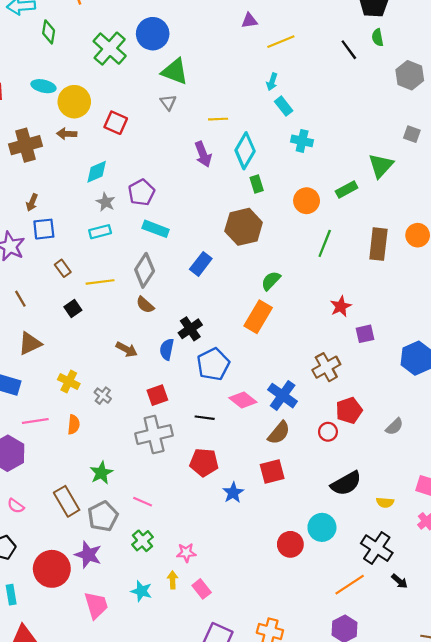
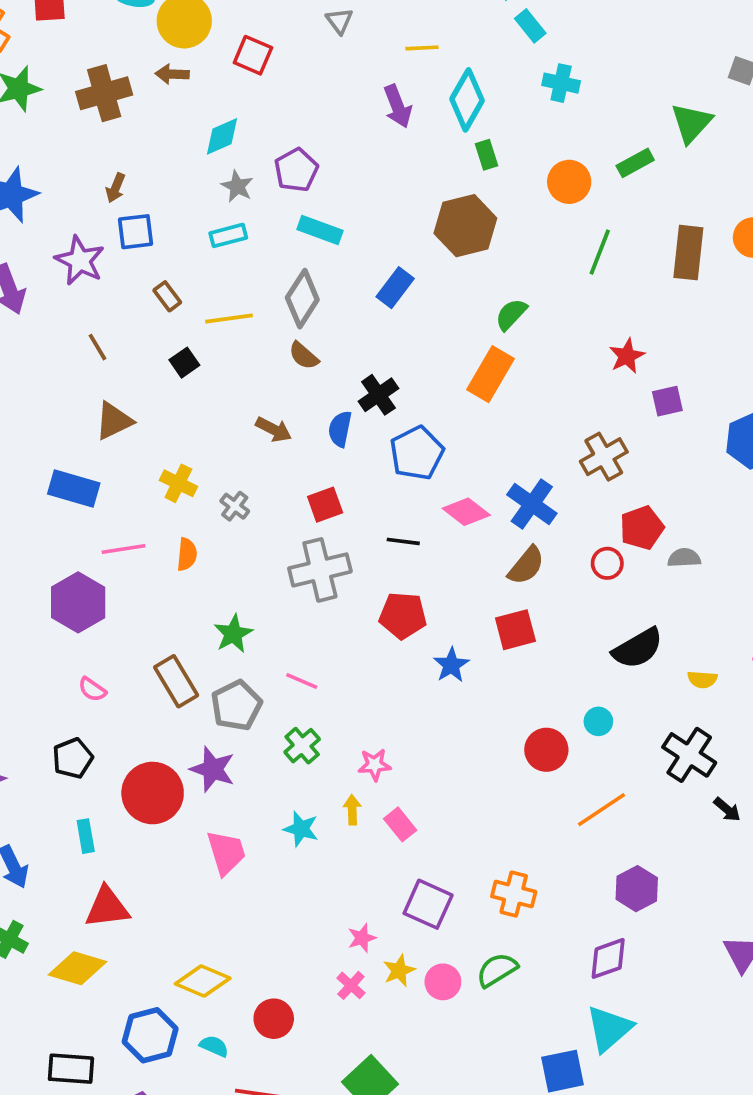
gray semicircle: (394, 427) -> (684, 558), moved, turned -138
cyan circle: (322, 527) -> (598, 721), size x0.6
orange line: (350, 585) -> (602, 810), moved

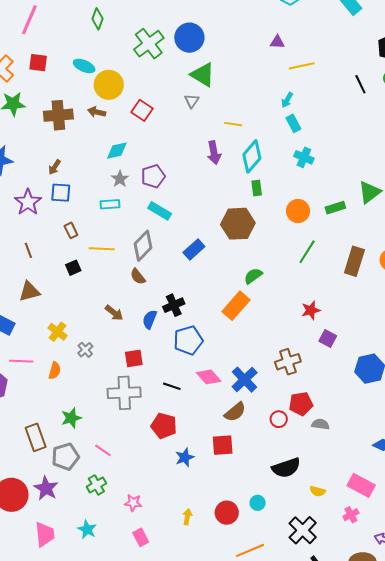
purple square: (667, 401) -> (328, 339), turned 30
yellow arrow: (352, 810) -> (187, 517), moved

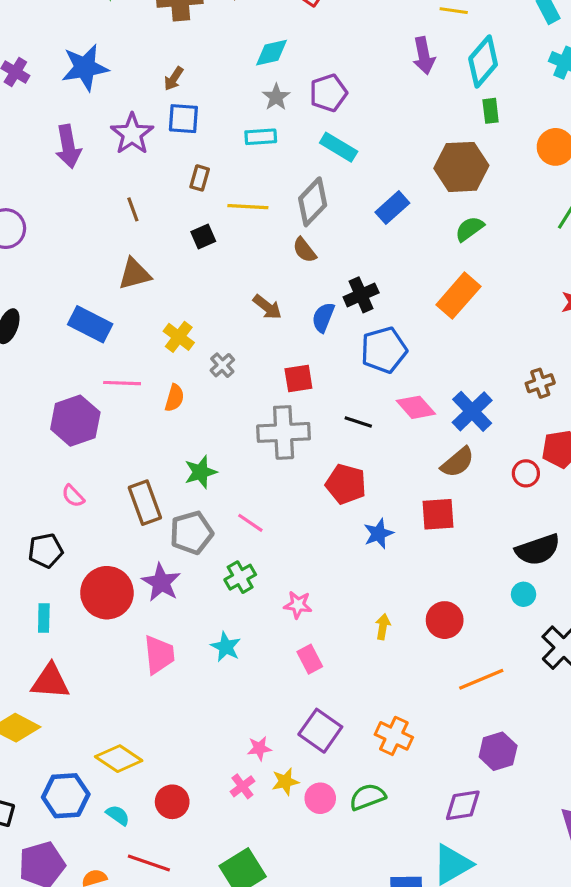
brown rectangle: (71, 230) -> (200, 178), turned 42
green semicircle: (253, 276) -> (470, 229), moved
brown cross: (288, 362) -> (540, 383), size x0.7
cyan circle: (258, 503) -> (524, 594), moved

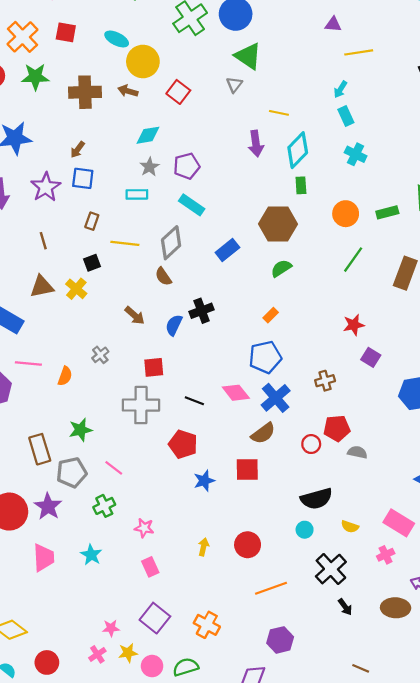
orange rectangle: (458, 296) -> (271, 315), size x0.5
yellow cross: (179, 337) -> (76, 289), moved
blue pentagon: (384, 350) -> (265, 357), moved

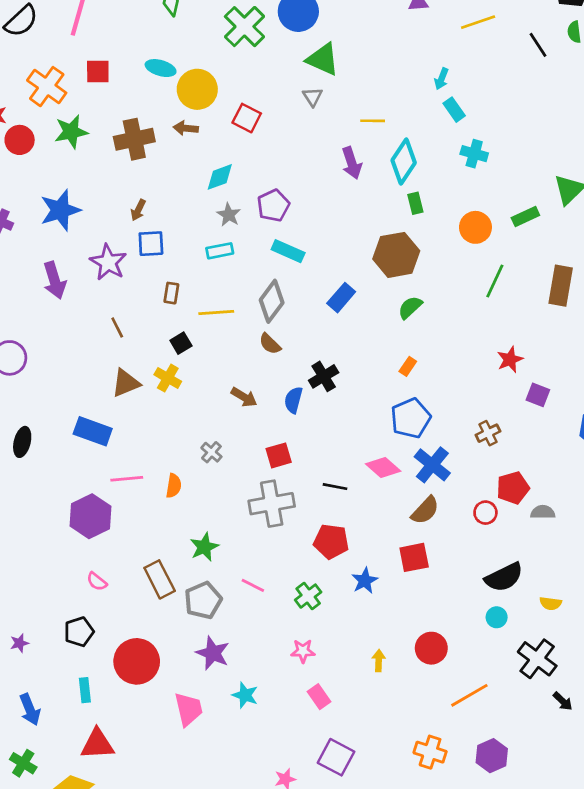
yellow line: (359, 52) -> (478, 22), moved
purple star: (48, 506) -> (213, 653), moved
green cross: (104, 506) -> (308, 596), moved
orange cross: (207, 625) -> (430, 752), moved

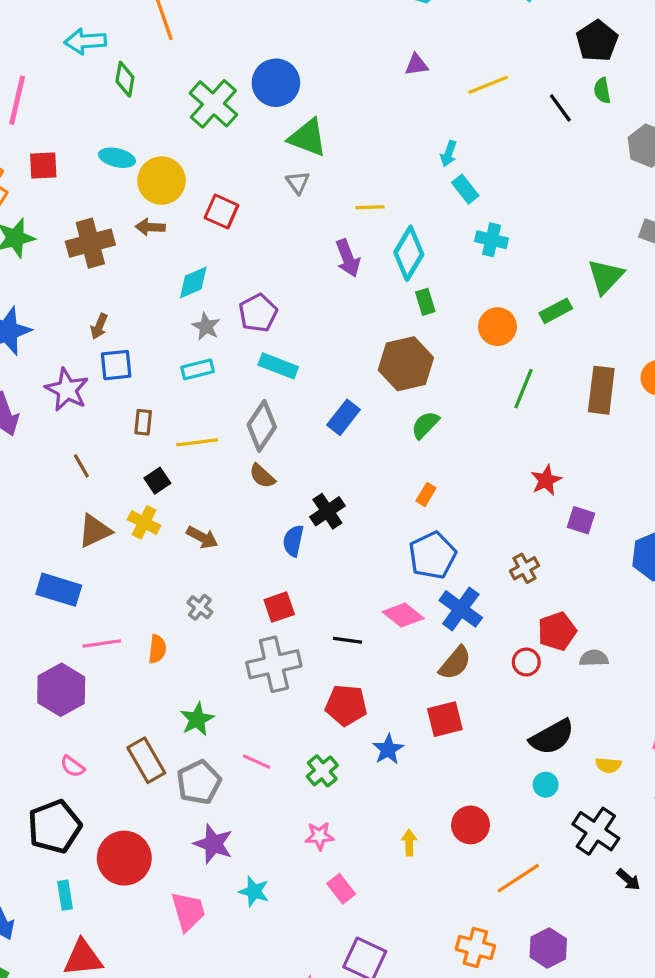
brown arrow: (244, 397) -> (202, 537), moved
black pentagon: (79, 632) -> (55, 827), size x1.5

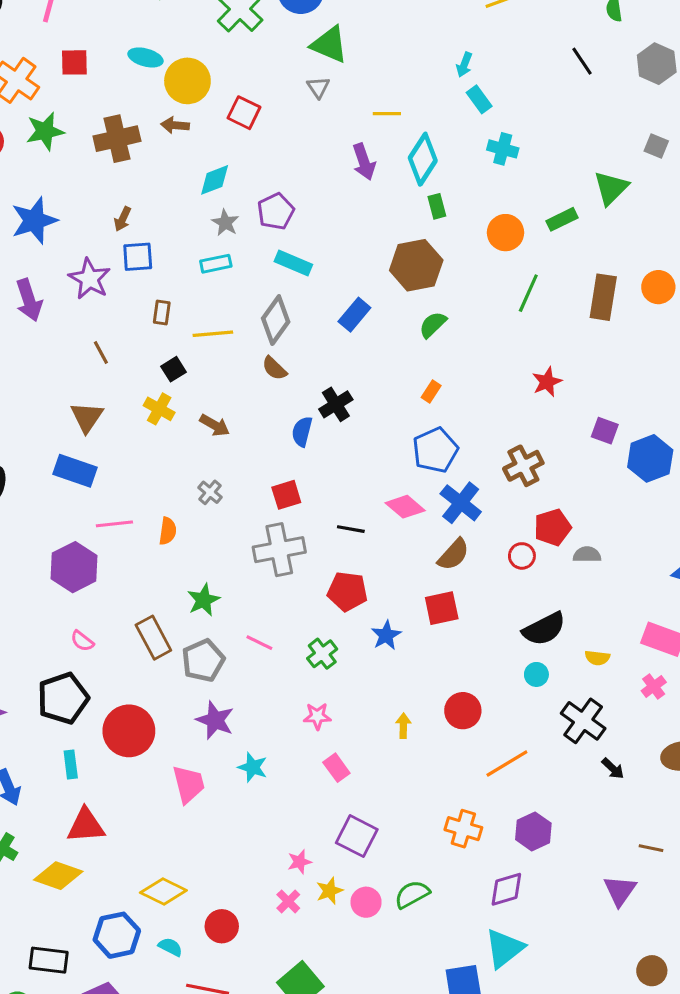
black line: (560, 108) -> (582, 61), moved
purple square: (581, 520) -> (605, 431), moved
brown triangle: (95, 531) -> (87, 417), moved, turned -33
brown cross: (524, 568) -> (523, 466), size x1.4

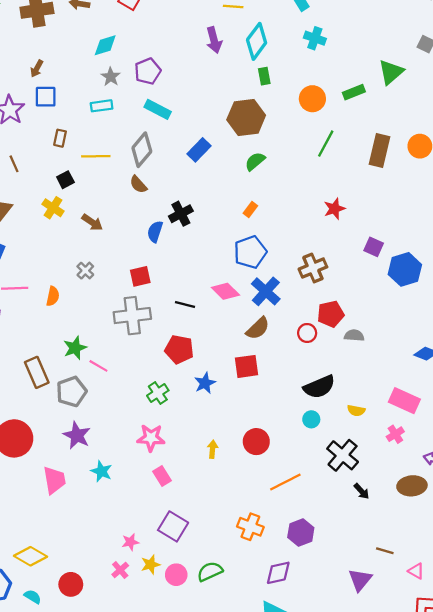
pink line: (259, 643) -> (98, 366), moved
pink star: (317, 716) -> (151, 438), size x1.4

